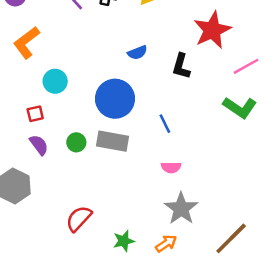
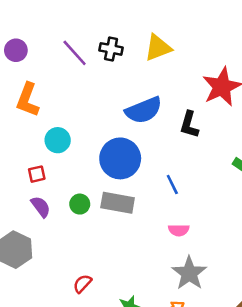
orange L-shape: (26, 43) -> (28, 100), turned -32
blue semicircle: (137, 53) -> (144, 110), size x1.8
red semicircle: (79, 218) -> (82, 284), size x0.7

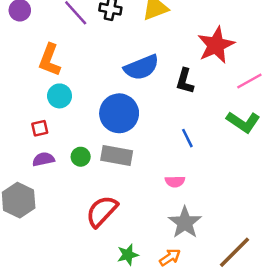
orange L-shape: (28, 100) -> (50, 60), moved
blue line: (172, 185) -> (187, 138), moved
purple semicircle: (41, 207) -> (43, 159), turned -65
red semicircle: (82, 284) -> (102, 211), moved, size x1.8

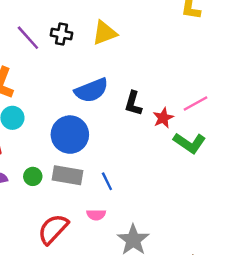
red star: (216, 45) -> (163, 118), moved, size x0.6
blue line: (187, 138) -> (107, 181), moved
pink semicircle: (175, 182) -> (96, 215), moved

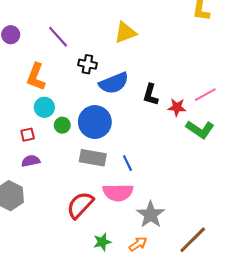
black cross: (61, 34) -> (87, 64), moved
red star: (163, 118) -> (177, 107), turned 30
green circle: (33, 176) -> (62, 125), moved
pink semicircle: (96, 215) -> (118, 192), size x1.8

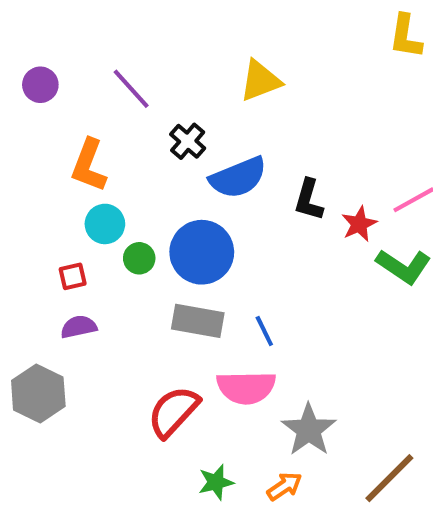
black cross: (87, 64) -> (188, 141), turned 30
red star: (177, 107) -> (359, 224), turned -30

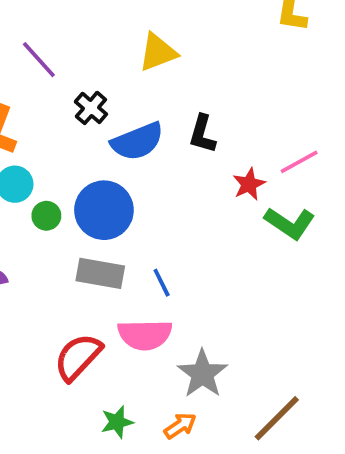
black L-shape: (309, 200) -> (202, 134), moved

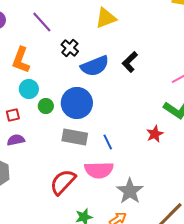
black L-shape: (202, 134) -> (130, 62), turned 30
red star: (249, 184) -> (155, 134), moved

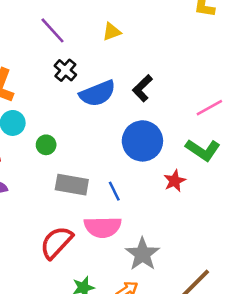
yellow triangle: (106, 18) -> (112, 32), size x0.7
purple line: (42, 22) -> (53, 30), moved
blue circle: (77, 103) -> (142, 141), moved
green circle: (46, 106) -> (46, 145), moved

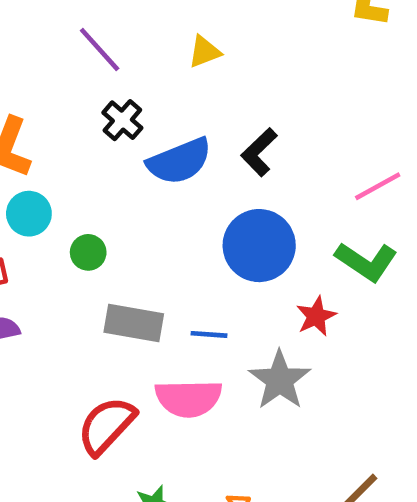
blue line: (114, 191) -> (209, 334), turned -60
gray star: (142, 254) -> (280, 380), moved

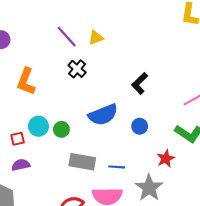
yellow triangle: (204, 52) -> (96, 38), moved
blue semicircle: (179, 161) -> (103, 115), moved
cyan circle: (29, 214) -> (38, 126), moved
blue circle: (259, 246) -> (140, 126), size x0.5

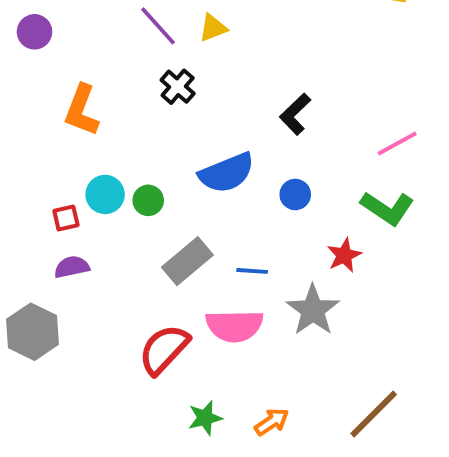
gray rectangle: (82, 162) -> (187, 261), turned -50

